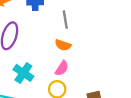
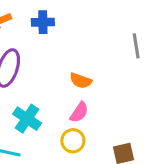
gray line: (65, 20) -> (136, 46), moved

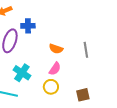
blue cross: (43, 22) -> (28, 26), moved
gray line: (136, 46) -> (86, 50), moved

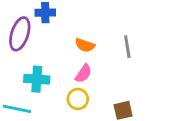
cyan cross: (22, 73) -> (37, 79), turned -30

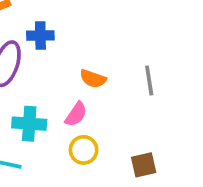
pink semicircle: (83, 74) -> (76, 114), moved

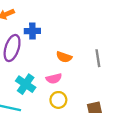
pink semicircle: (76, 114) -> (54, 78), turned 42
cyan cross: (29, 124) -> (26, 84), turned 30

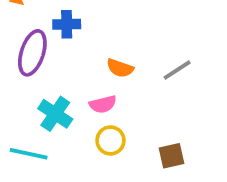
gray line: (98, 58) -> (177, 70), turned 66

